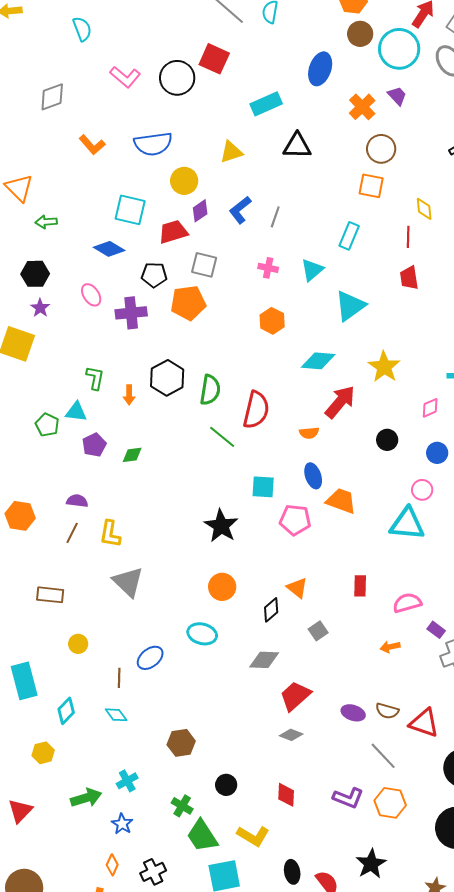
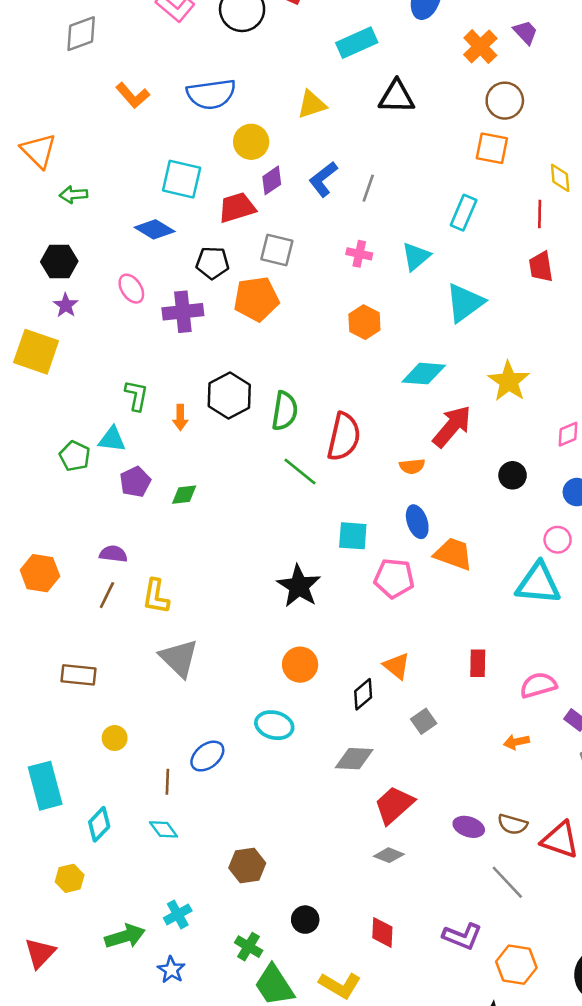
orange hexagon: (390, 803) -> (516, 965), moved

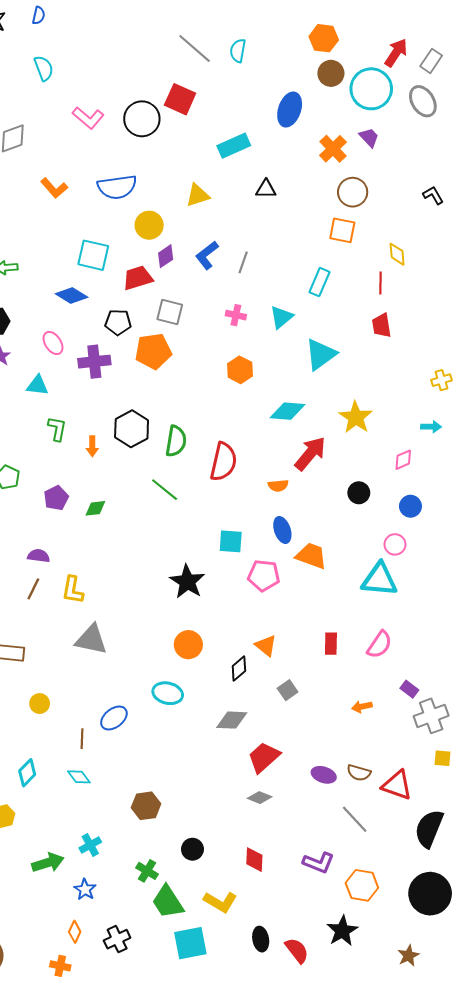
black triangle: (397, 97) -> (266, 189), size x0.7
cyan triangle: (112, 439) -> (38, 385), moved
green line: (300, 471) -> (165, 490), moved
gray triangle: (179, 658) -> (91, 639), turned -32
pink semicircle: (538, 685) -> (379, 645), moved, turned 140

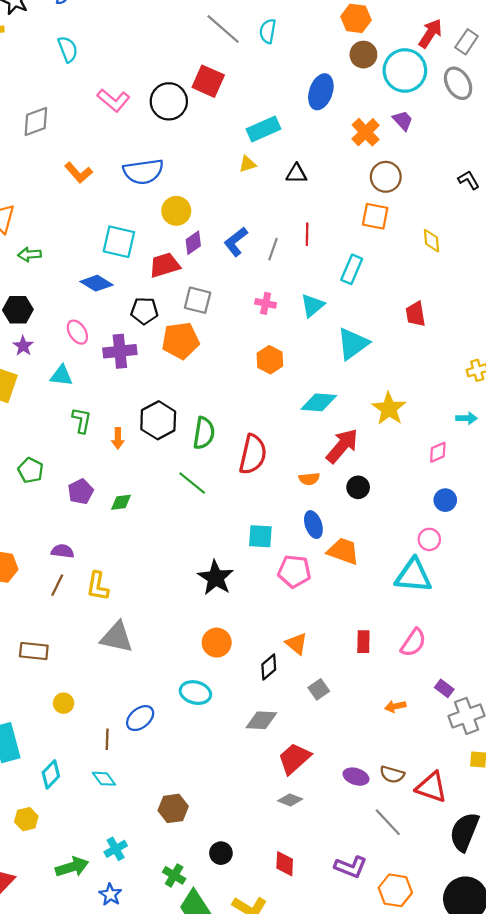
yellow triangle: (198, 195) -> (248, 164), moved, size x0.7
red line: (381, 283) -> (307, 234), moved
black circle: (359, 493) -> (358, 487), moved

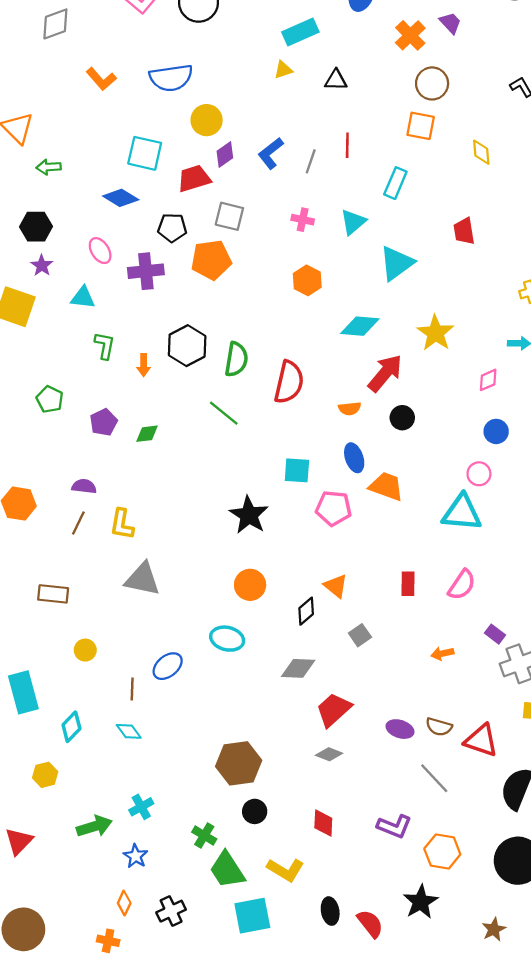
brown hexagon: (173, 808) -> (239, 763), moved, size x1.4

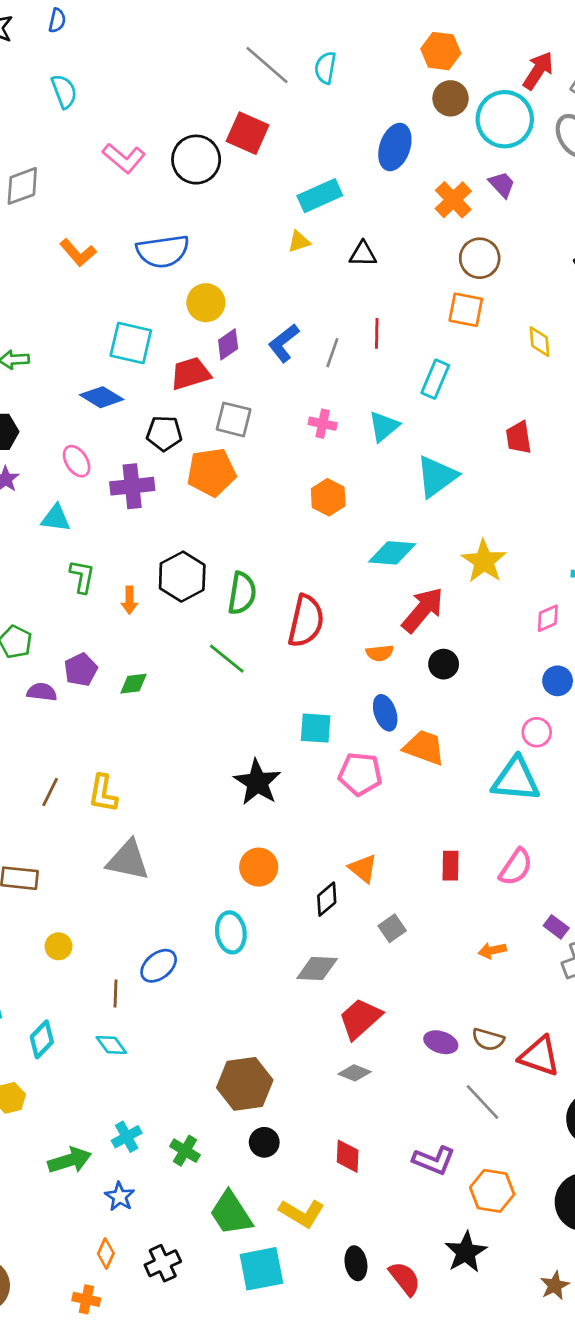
purple semicircle: (84, 486) -> (42, 692), moved
cyan ellipse: (227, 639) -> (231, 932), turned 68
green cross: (204, 835) -> (185, 1151), moved

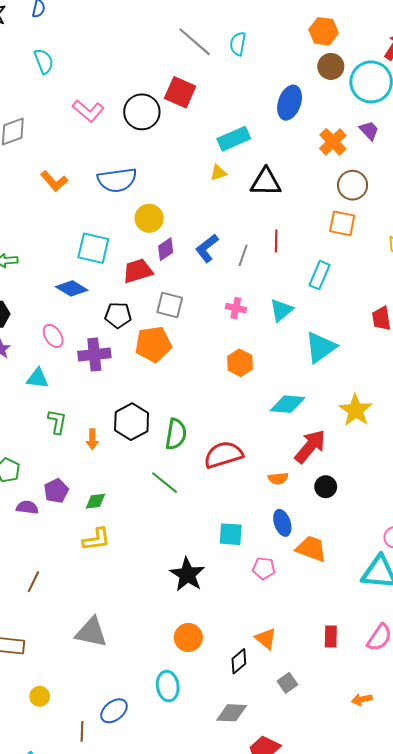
black triangle: (363, 254) -> (266, 182), size x1.5
red semicircle: (306, 621) -> (223, 455), turned -120
pink pentagon: (360, 774) -> (264, 568), size x0.7
yellow L-shape: (103, 793) -> (96, 539), moved, turned -108

